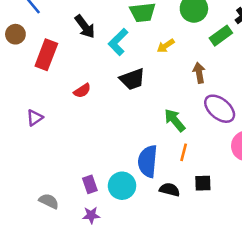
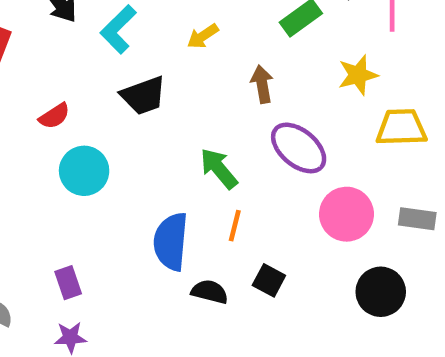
black square: (203, 183) -> (269, 280), turned 30
cyan circle: (122, 186) -> (84, 171), moved

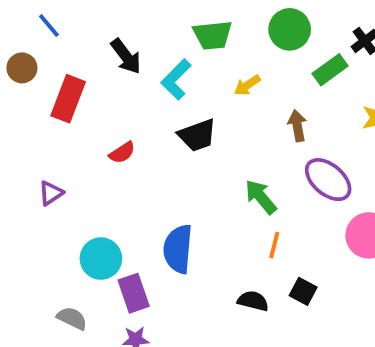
cyan circle: (84, 171) -> (101, 259), moved
blue semicircle: (171, 242) -> (178, 249), moved
purple rectangle: (68, 283) -> (134, 293), size x1.4

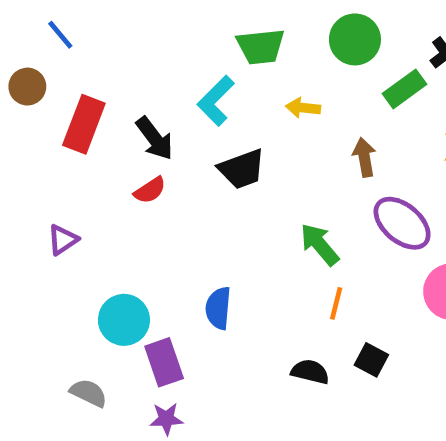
black arrow: (126, 56) -> (155, 138), moved
yellow arrow: (247, 85) -> (303, 108), turned 40
blue semicircle: (178, 249) -> (218, 308), size x0.7

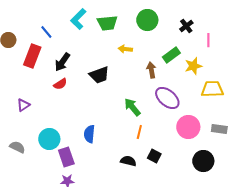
blue line: (60, 35) -> (46, 32), moved
green rectangle: (404, 89) -> (171, 55), moved
cyan L-shape: (216, 101) -> (78, 19), moved
black arrow: (155, 138) -> (62, 62), turned 72
gray semicircle: (89, 393) -> (17, 147), moved

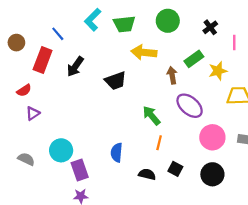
yellow arrow: (125, 49) -> (144, 52), size x1.6
red semicircle: (60, 84) -> (24, 90), moved
blue semicircle: (89, 134) -> (117, 153), moved
black circle: (203, 161) -> (212, 174), moved

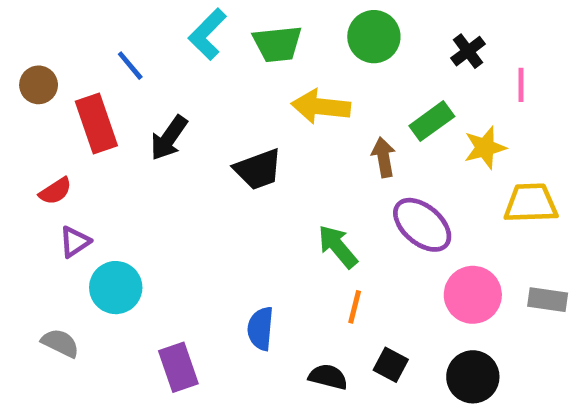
red rectangle: (43, 60) -> (96, 123), turned -40
cyan circle: (61, 150) -> (116, 288), moved

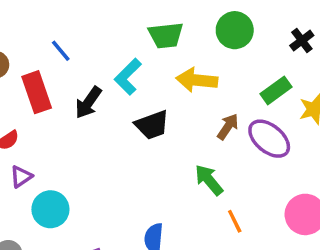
cyan L-shape: (207, 34) -> (128, 77), moved
brown arrow: (384, 157) -> (228, 127), moved, turned 44
purple ellipse: (422, 225) -> (269, 139), moved
orange line: (355, 307) -> (235, 221), moved, turned -40

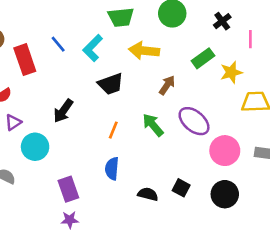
blue line: (61, 51) -> (58, 44), moved
black arrow: (88, 102) -> (63, 111), moved
purple ellipse: (269, 139) -> (194, 121), moved
orange line: (235, 221) -> (113, 130), moved, turned 48

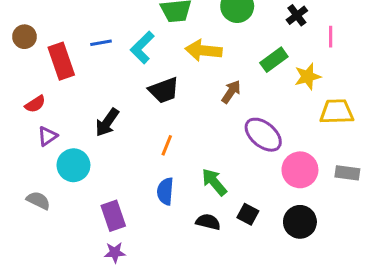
blue line: (58, 44) -> (101, 43), turned -60
green arrow: (153, 125) -> (214, 182), moved

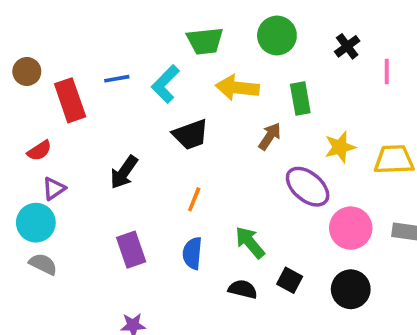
green rectangle: (274, 60) -> (300, 98), moved, turned -64
yellow star: (308, 76) -> (340, 147), moved
cyan circle: (73, 165) -> (36, 223), moved
purple rectangle: (113, 216) -> (131, 250), moved

